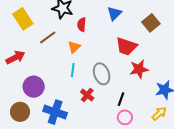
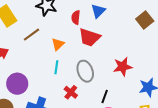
brown square: (151, 23) -> (145, 20), moved
red semicircle: (82, 25) -> (76, 17), moved
red trapezoid: (126, 46) -> (89, 37), moved

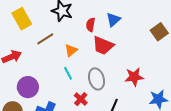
cyan line: (56, 67) -> (68, 73), turned -40

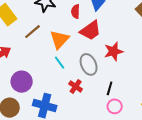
red trapezoid: (103, 46) -> (90, 30), turned -50
orange triangle: (71, 50) -> (60, 40), size x1.5
red star: (134, 77) -> (114, 51), moved

